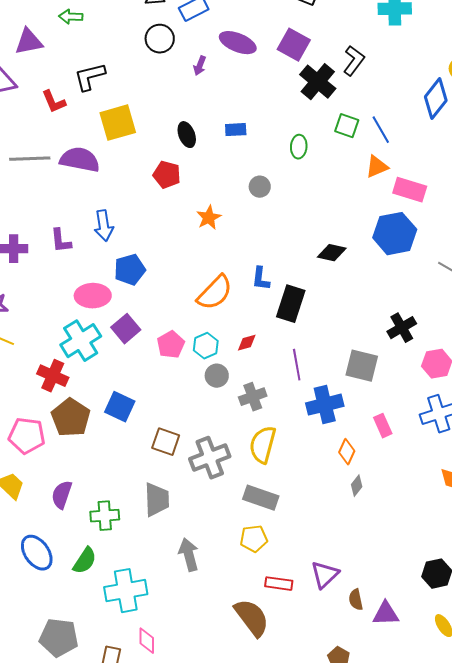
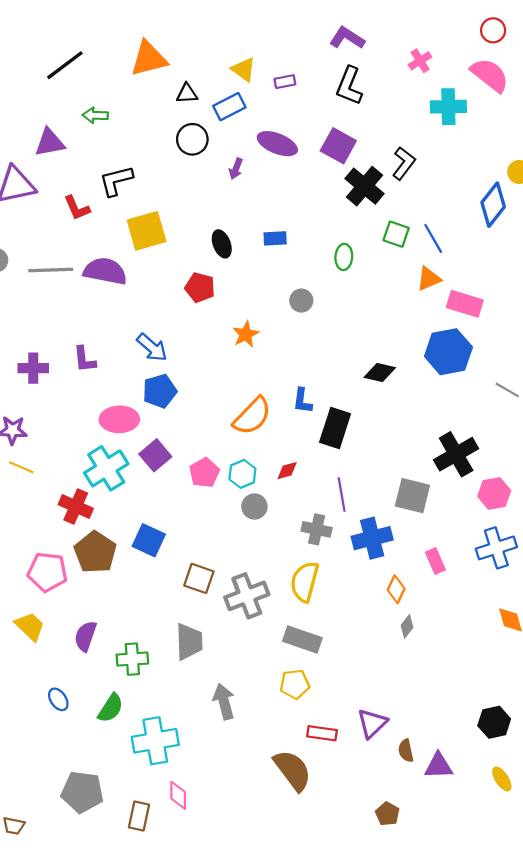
blue arrow: (104, 226) -> (152, 347), moved, turned -40
black cross: (402, 328) -> (456, 454), size x1.4
gray cross: (253, 397) -> (317, 529), moved, turned 32
blue ellipse: (37, 553) -> (58, 699), size x0.6

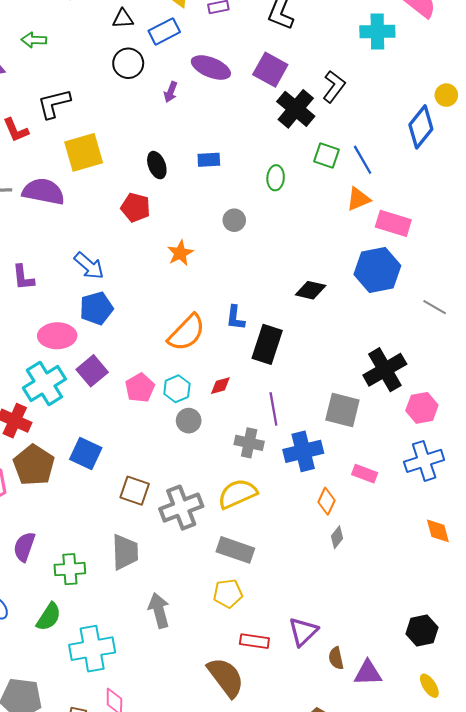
pink rectangle: (435, 561) -> (365, 474), turned -45
yellow semicircle: (305, 582) -> (237, 494), turned 51

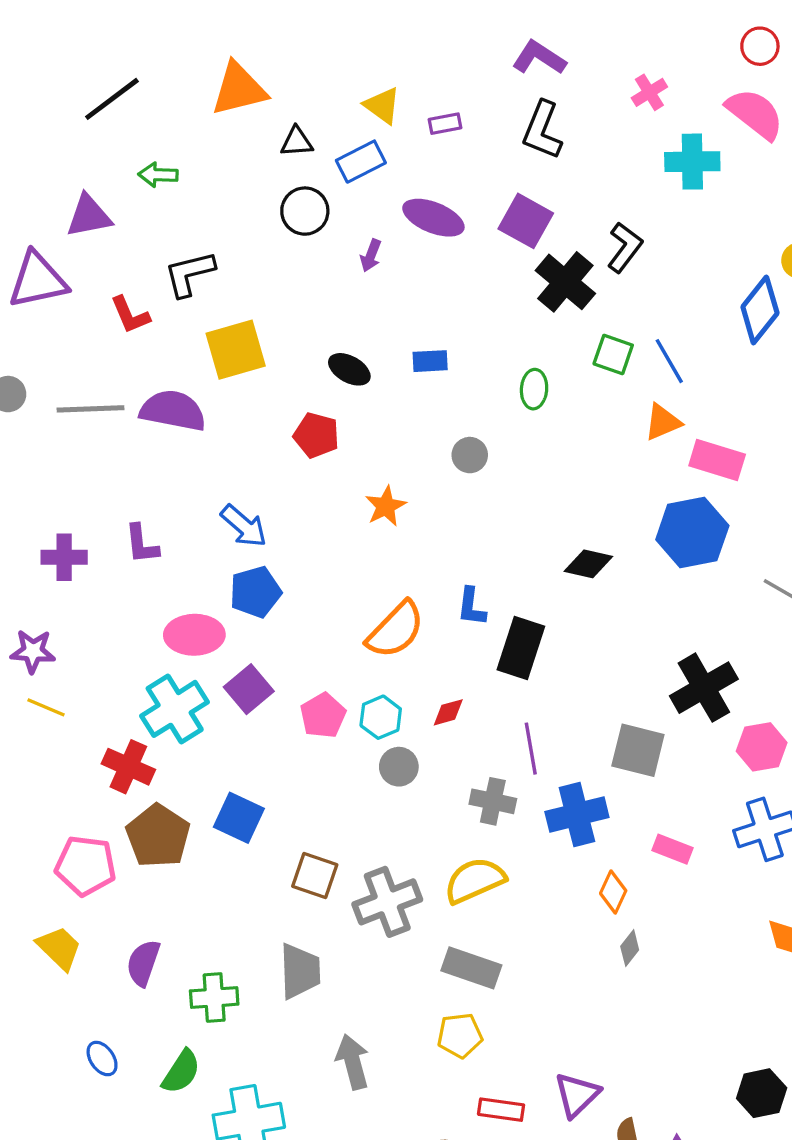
black ellipse: (157, 165) -> (349, 369), turned -40

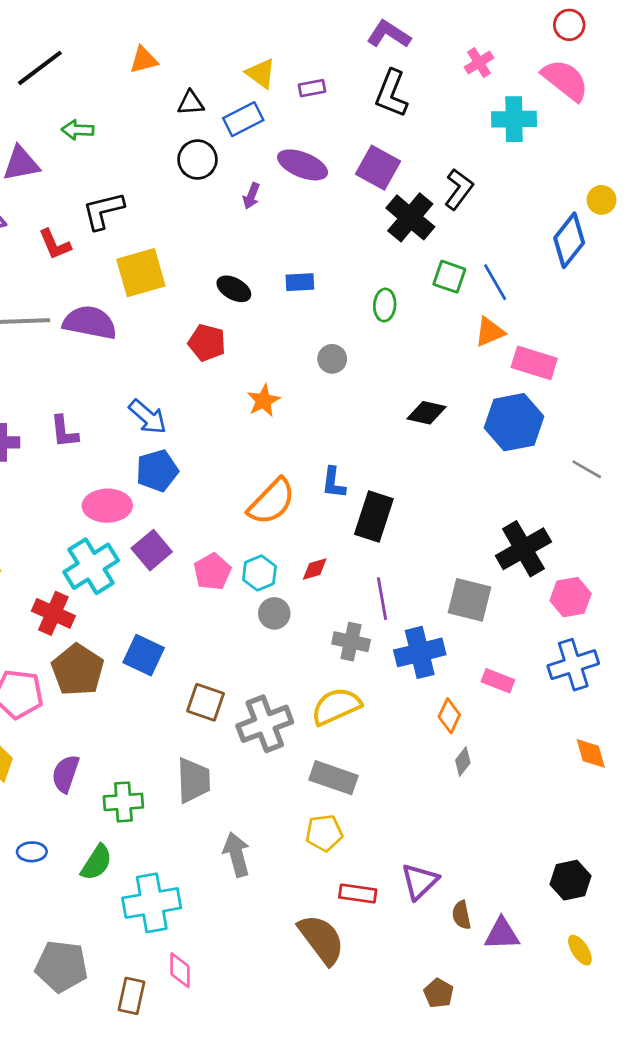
orange triangle: (239, 89) -> (144, 60), size x0.6
black diamond: (588, 564) -> (426, 413), moved
blue ellipse: (102, 1059) -> (32, 852), turned -56

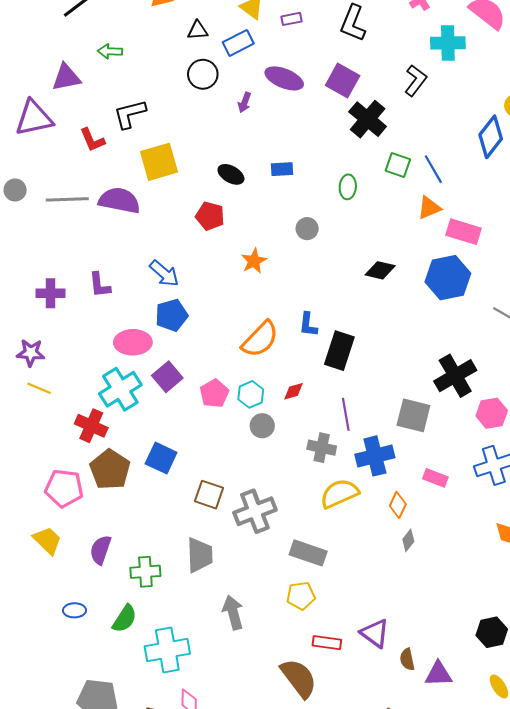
black L-shape: (459, 189) -> (416, 81), moved
yellow semicircle: (336, 706) -> (339, 494), moved
purple triangle: (420, 881) -> (375, 633), turned -40

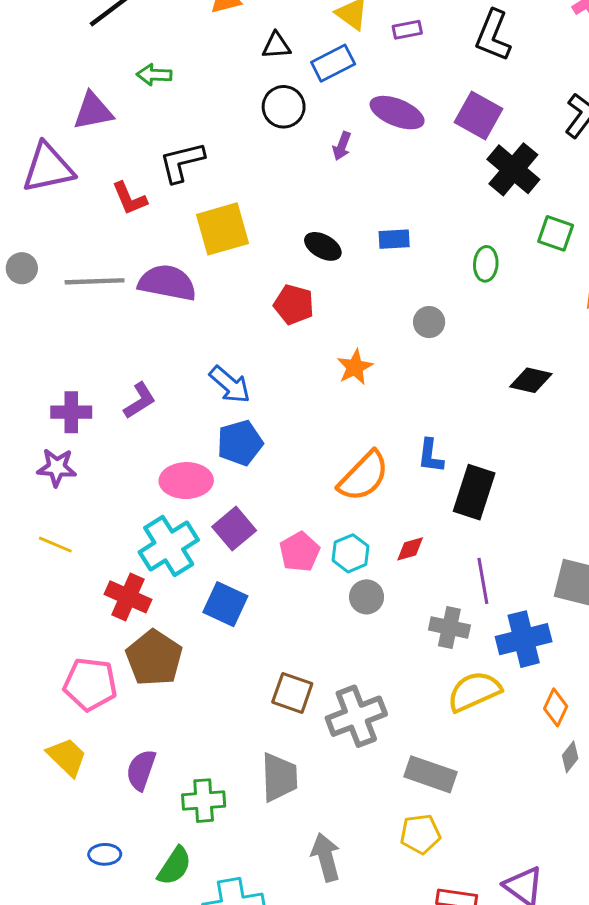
purple L-shape: (100, 285) -> (140, 401), turned -116
purple star: (31, 353) -> (57, 467), moved
blue square: (161, 458) -> (225, 604), moved

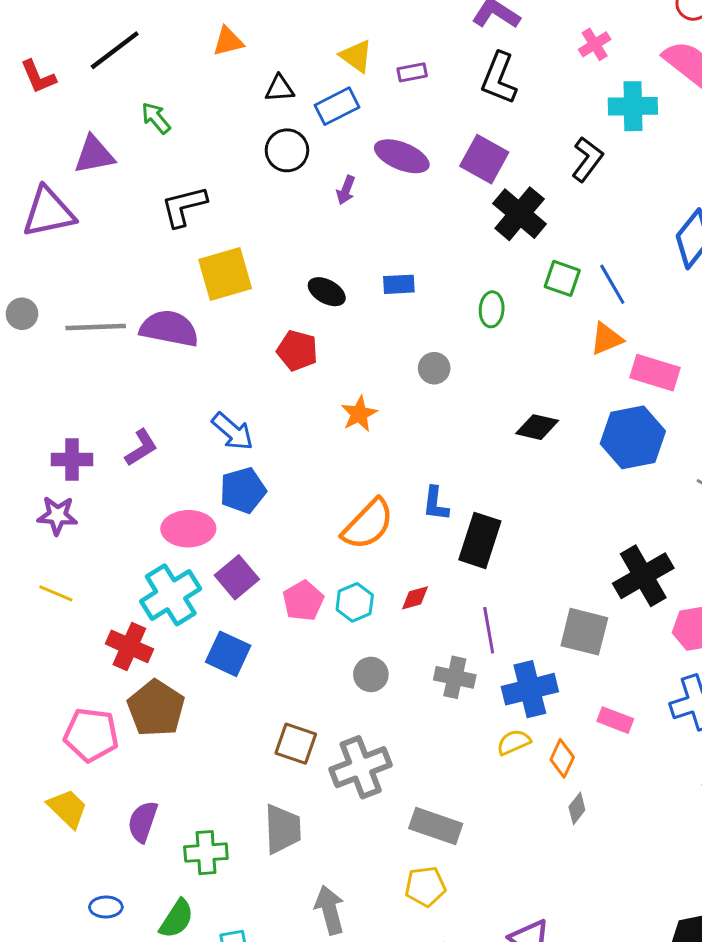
green arrow: (154, 75) -> (156, 118), turned 48
red L-shape: (129, 198) -> (38, 77), moved
gray circle: (367, 597) -> (371, 674), moved
yellow semicircle: (474, 691) -> (514, 742), moved, size x0.6

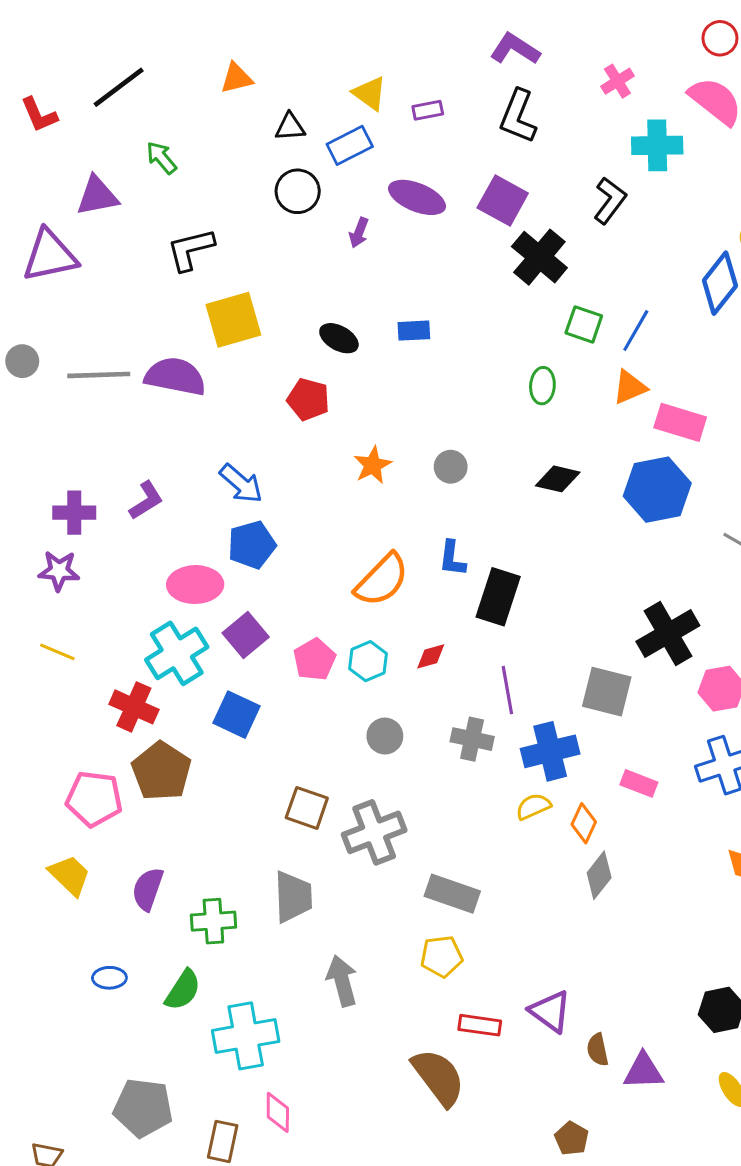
blue line: (612, 284) -> (636, 331), turned 60
green ellipse: (492, 309) -> (542, 386), moved
gray circle: (434, 368) -> (451, 467), moved
gray diamond: (577, 808) -> (599, 875), size x1.4

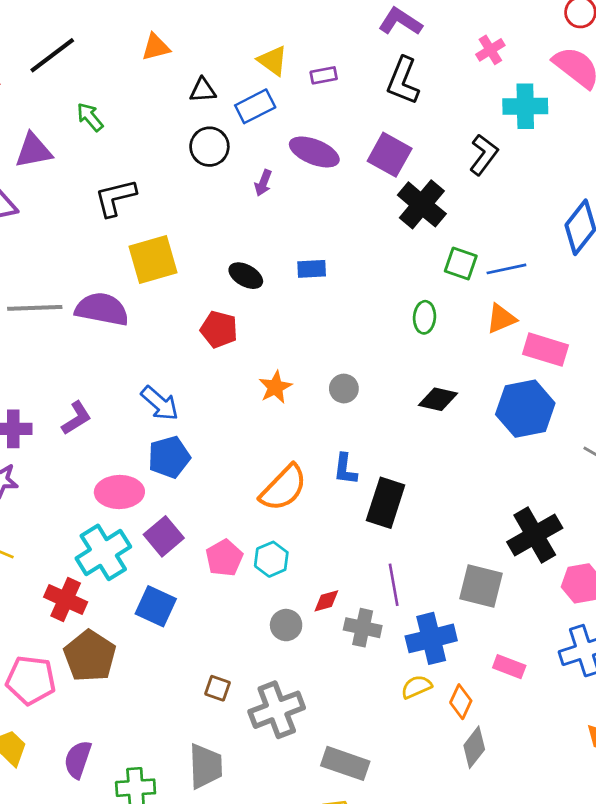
blue line: (636, 331) -> (506, 269), turned 48
red diamond: (431, 656) -> (326, 601), moved
brown square: (307, 808) -> (218, 688), size x0.7

